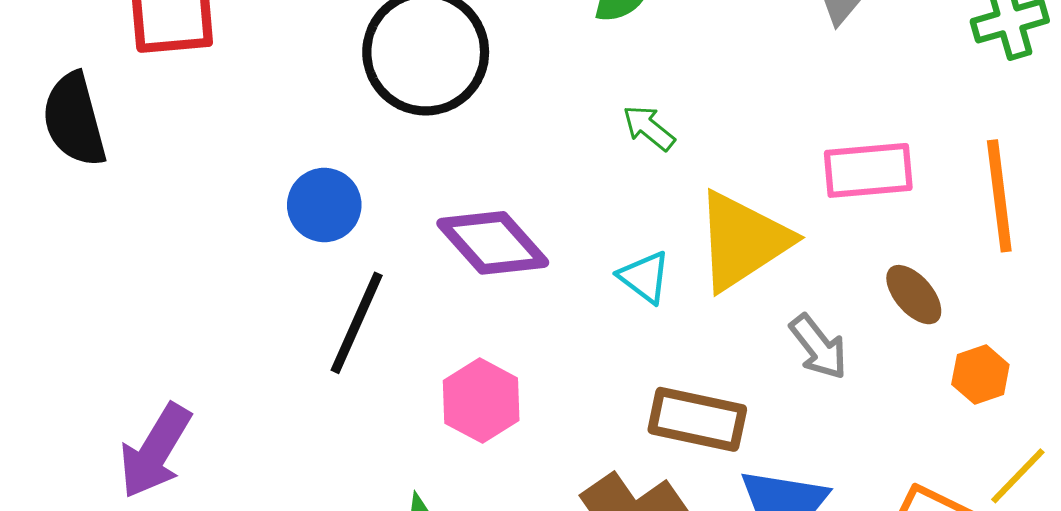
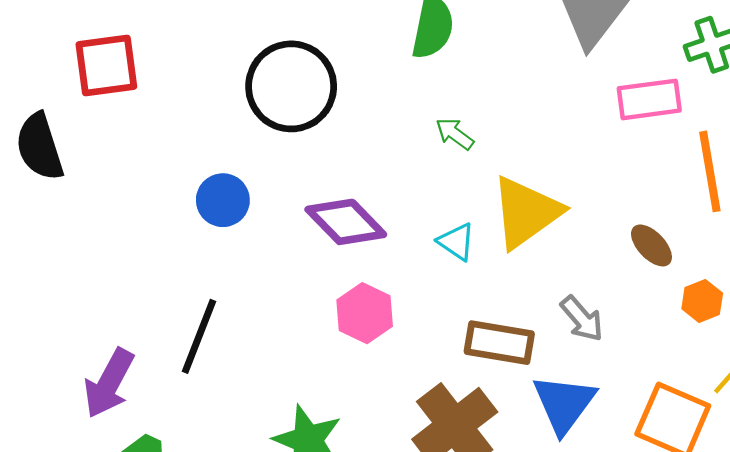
pink rectangle: (868, 170) -> (649, 99), moved
black line: (357, 323) -> (199, 336), moved
gray arrow: (818, 347) -> (582, 319), moved
pink hexagon: (481, 401) -> (365, 313), moved

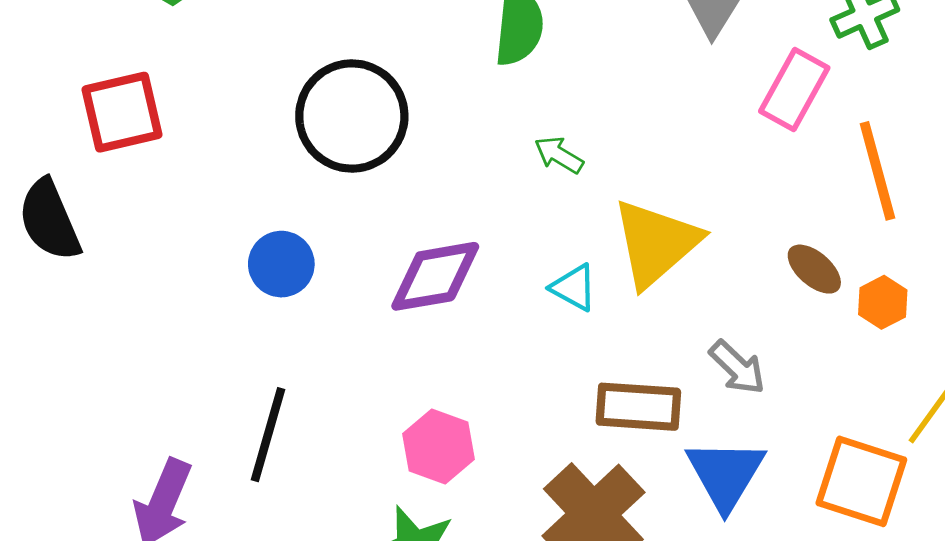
pink rectangle: (649, 99) -> (794, 90), turned -48
purple diamond: (346, 222) -> (435, 276), turned -50
orange hexagon: (702, 301) -> (883, 302), moved
pink hexagon: (365, 313) -> (438, 447), moved

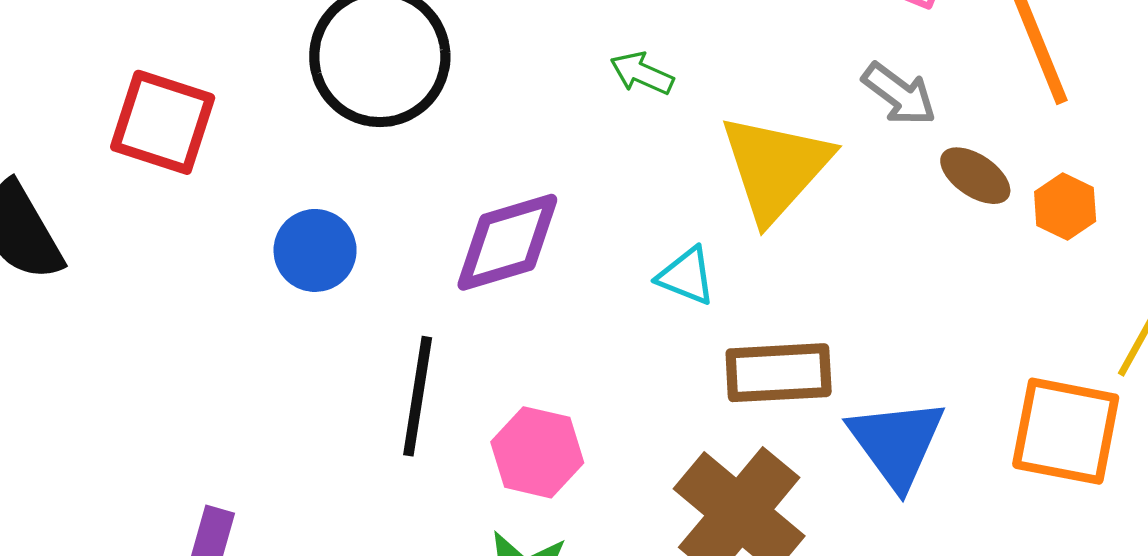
red square: (122, 112) -> (163, 122), moved, turned 38
cyan triangle: (574, 288) -> (686, 276), moved
gray arrow: (737, 367) -> (899, 94), moved
black line: (268, 435) -> (418, 396), moved

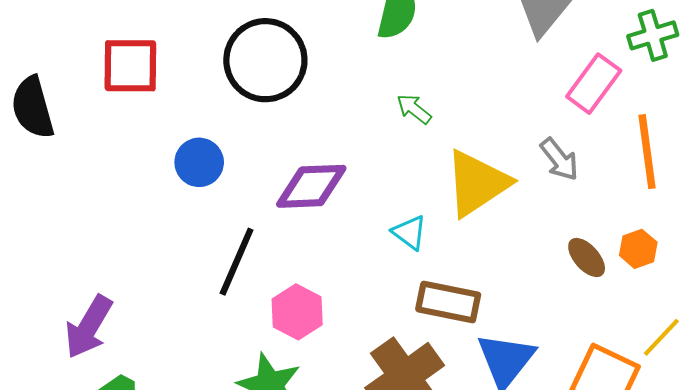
red square: (163, 122) -> (130, 66), turned -32
brown ellipse: (975, 176) -> (587, 258), moved

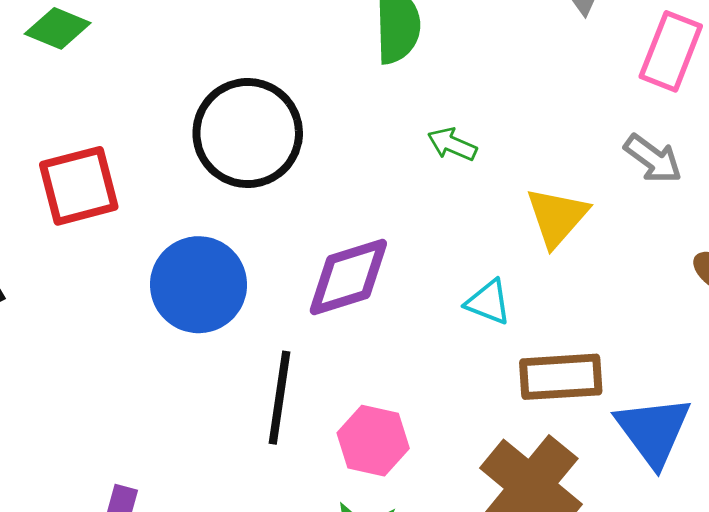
blue circle: (199, 162) -> (199, 285), size x1.5
yellow triangle: (477, 183) -> (557, 217), size x0.7

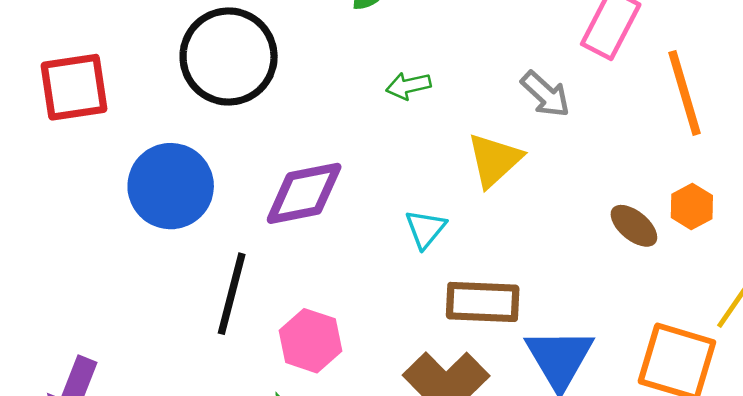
green arrow: (452, 144) -> (408, 86), turned -42
gray arrow: (653, 159) -> (545, 94), moved
cyan triangle: (488, 302) -> (425, 229), turned 42

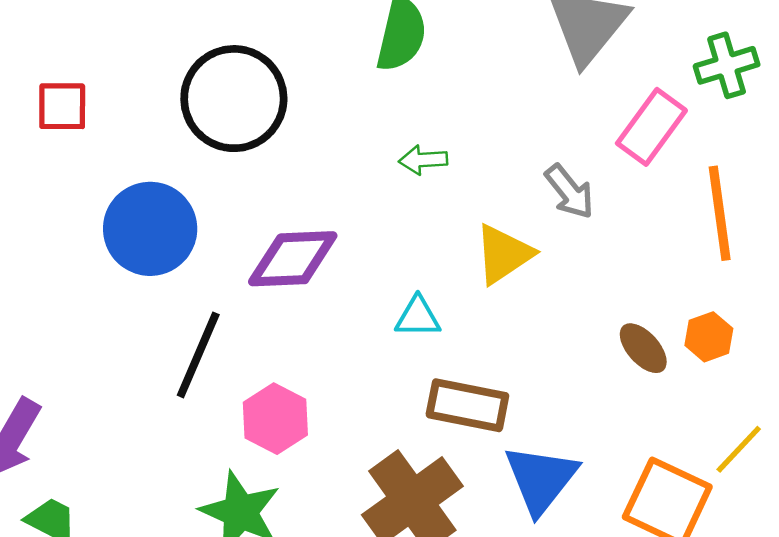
red square: (74, 87) -> (62, 106), size x0.7
cyan triangle: (425, 229) -> (418, 317), turned 42

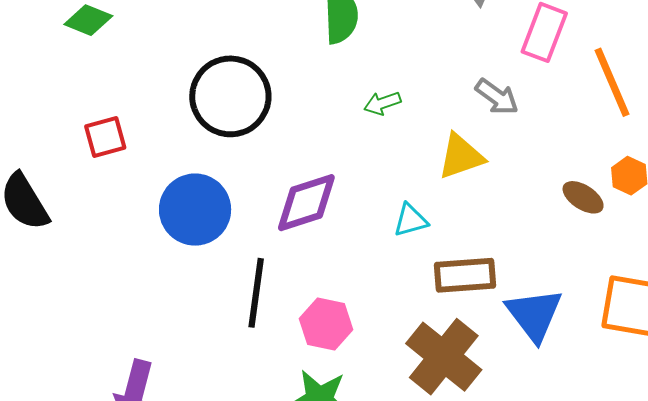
yellow triangle: (504, 254) -> (461, 156), turned 30

